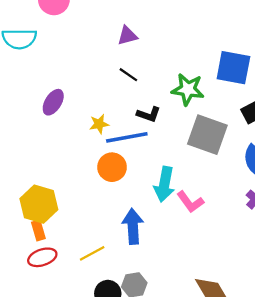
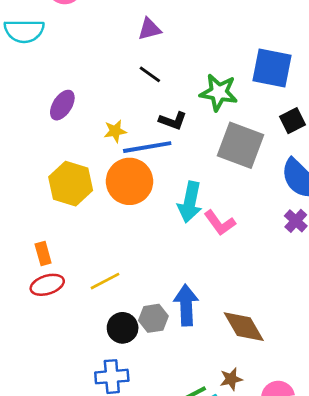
orange circle: (112, 167) -> (129, 181), size x1.4
yellow hexagon: (39, 204) -> (71, 184), moved
blue arrow: (133, 226) -> (186, 305), moved

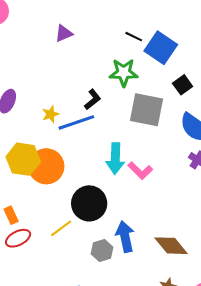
blue square: (272, 68) -> (161, 48), turned 32
black line: (150, 74) -> (134, 37), moved
black L-shape: (173, 121) -> (93, 99), turned -50
orange circle: (129, 181) -> (46, 166), moved
black circle: (123, 328) -> (89, 203), moved, size x1.5

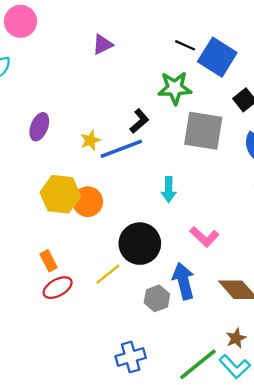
cyan arrow: (115, 159) -> (169, 190), size x0.7
orange circle: (46, 166) -> (88, 202), size x0.7
pink L-shape: (140, 171) -> (204, 237), moved

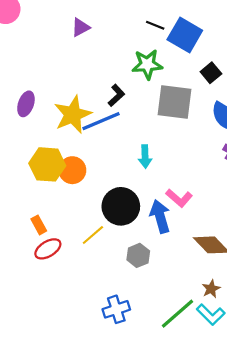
yellow star: (90, 140) -> (73, 115), size x2.0
blue arrow: (183, 281) -> (160, 216), moved

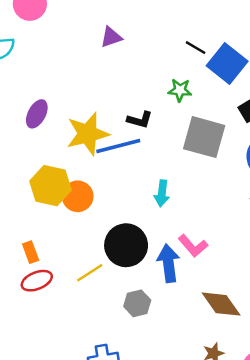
green star: (147, 64) -> (180, 90), size x0.7
black L-shape: (116, 95) -> (140, 120), turned 50

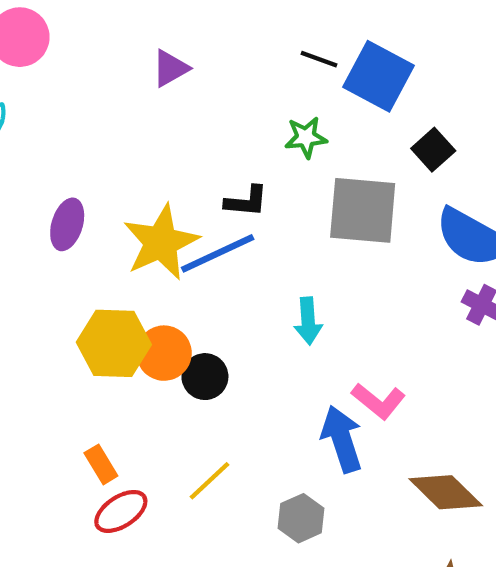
black circle: (126, 245) -> (205, 377), moved, size x0.6

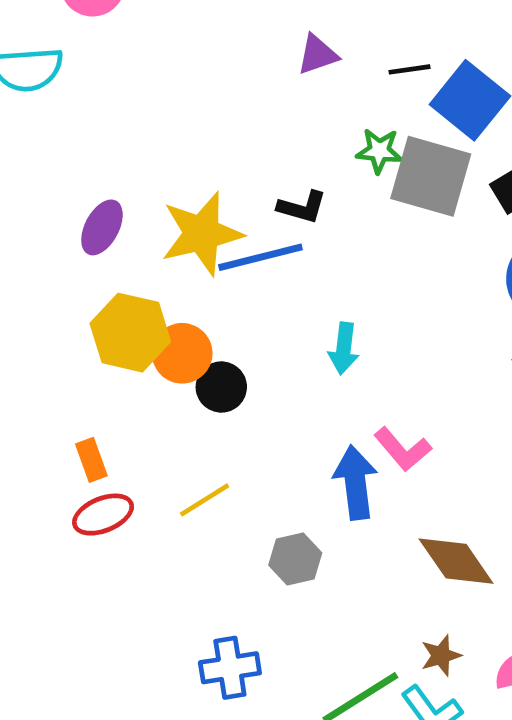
black line: (319, 59) -> (410, 69), turned -39
purple triangle: (170, 68) -> (317, 55), moved
gray square: (363, 210) -> (431, 176), moved
purple ellipse: (67, 224) -> (102, 227), moved

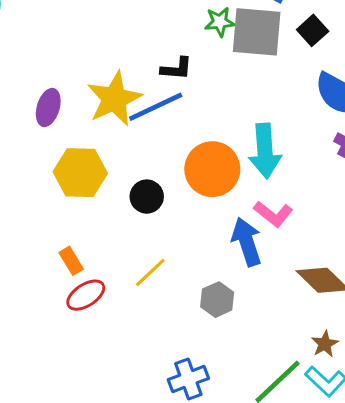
cyan arrow: (344, 348) -> (265, 151), moved, size x1.6
orange circle: (182, 353) -> (212, 169), moved, size x1.4

